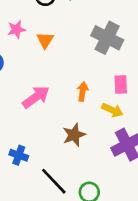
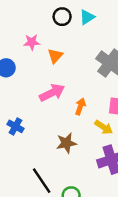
pink arrow: (36, 97) -> (52, 93), moved
blue cross: (19, 155) -> (15, 126), moved

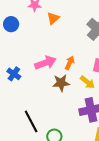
pink arrow: (52, 93) -> (45, 63), moved
brown star: (66, 143) -> (61, 83), moved

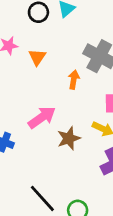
orange arrow: (70, 63) -> (74, 80), moved

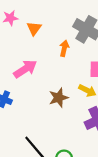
pink arrow: (42, 117) -> (25, 69), moved

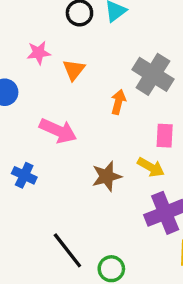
pink arrow: (25, 69) -> (58, 131), turned 55

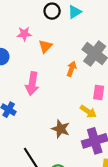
pink arrow: (58, 131) -> (32, 84), turned 70
brown star: (107, 176) -> (61, 129), moved, turned 30

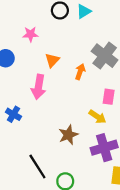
orange triangle: (45, 46) -> (52, 60), moved
brown star: (61, 129) -> (68, 135), turned 30

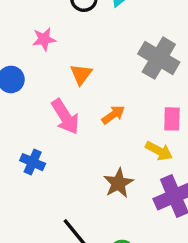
orange arrow: (80, 72) -> (113, 115), moved, turned 42
pink arrow: (38, 87) -> (65, 117), turned -35

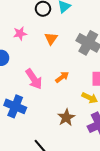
orange triangle: (81, 74) -> (51, 38), moved
blue cross: (33, 162) -> (15, 106), size x1.5

